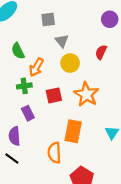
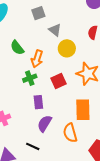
purple rectangle: (28, 113) -> (38, 102), turned 32
purple semicircle: (14, 136) -> (45, 123), moved, turned 48

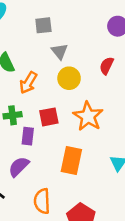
green cross: (30, 78) -> (13, 115), moved
purple rectangle: (38, 102) -> (28, 136), moved
orange semicircle: (70, 133) -> (42, 201), moved

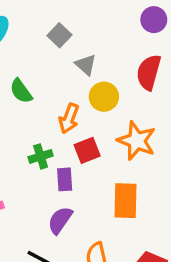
gray square: (43, 25) -> (59, 35), turned -30
red semicircle: (107, 66) -> (149, 72), size x1.5
orange arrow: (28, 83) -> (69, 118), moved

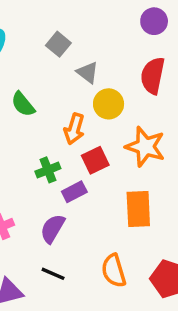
purple rectangle: (65, 179) -> (74, 192), turned 70
purple semicircle: (60, 220) -> (53, 229), moved

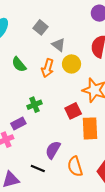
orange arrow: (74, 129) -> (48, 68), moved
red square: (95, 160) -> (73, 111), moved
purple rectangle: (74, 192) -> (18, 124), moved
purple semicircle: (53, 229) -> (53, 150), moved

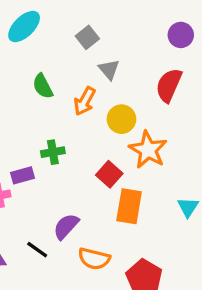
yellow circle: (72, 64) -> (121, 119), moved
red square: (73, 111) -> (109, 174), turned -35
orange semicircle: (75, 166) -> (94, 259), turned -72

